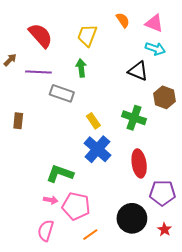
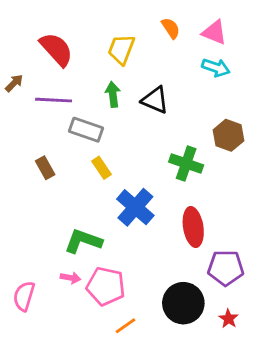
black triangle: (138, 71) -> (155, 100), moved
brown rectangle: (18, 121) -> (45, 168), moved, turned -35
yellow rectangle: (93, 121) -> (102, 168), moved
pink semicircle: (46, 231) -> (24, 296), moved

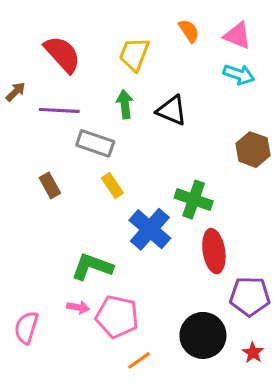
green cross: (186, 164) -> (194, 200), moved

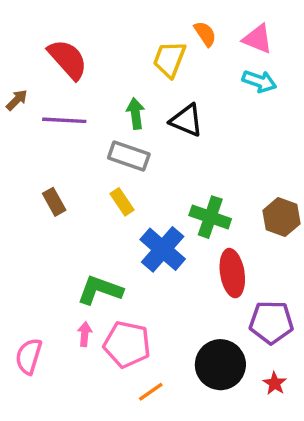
yellow trapezoid: (134, 54) -> (169, 59), moved
gray rectangle: (95, 143) -> (129, 156), moved
brown hexagon: (253, 150) -> (281, 217), moved
pink arrow: (78, 307) -> (85, 334), turned -95

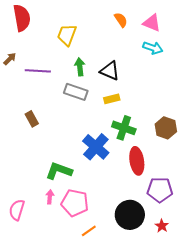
red semicircle: (68, 59) -> (22, 18), moved, turned 32
yellow trapezoid: (169, 59) -> (67, 35), moved
yellow rectangle: (122, 202) -> (112, 99), moved, turned -70

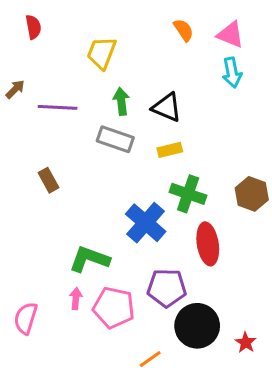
red semicircle: (22, 18) -> (33, 27), size x0.6
cyan arrow: (153, 48) -> (232, 73), turned 60
purple pentagon: (160, 190) -> (167, 288), moved
orange line: (89, 231) -> (150, 359), moved

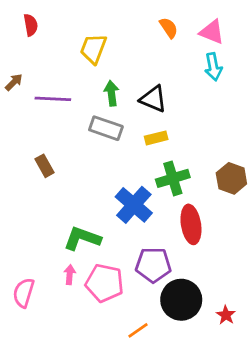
green cross: (188, 194) -> (173, 178), turned -36

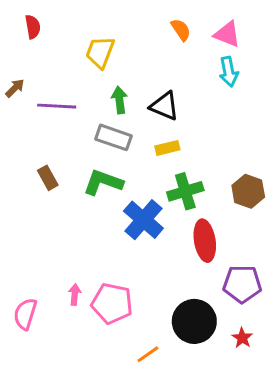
green L-shape: (82, 238) -> (103, 182), moved
purple pentagon: (153, 265) -> (242, 284), moved

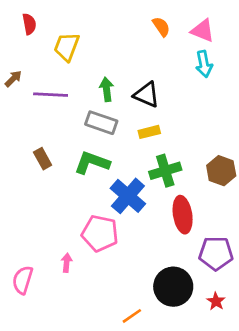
yellow trapezoid: (100, 52) -> (67, 47), moved
pink pentagon: (112, 303) -> (100, 233), moved

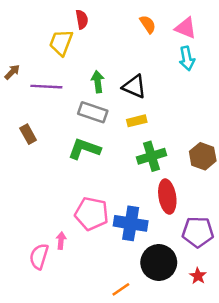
red semicircle: (29, 24) -> (82, 19), moved
brown rectangle: (43, 159) -> (28, 134), moved
blue cross: (128, 196) -> (131, 223), moved, turned -32
pink semicircle: (23, 280) -> (39, 256), moved

